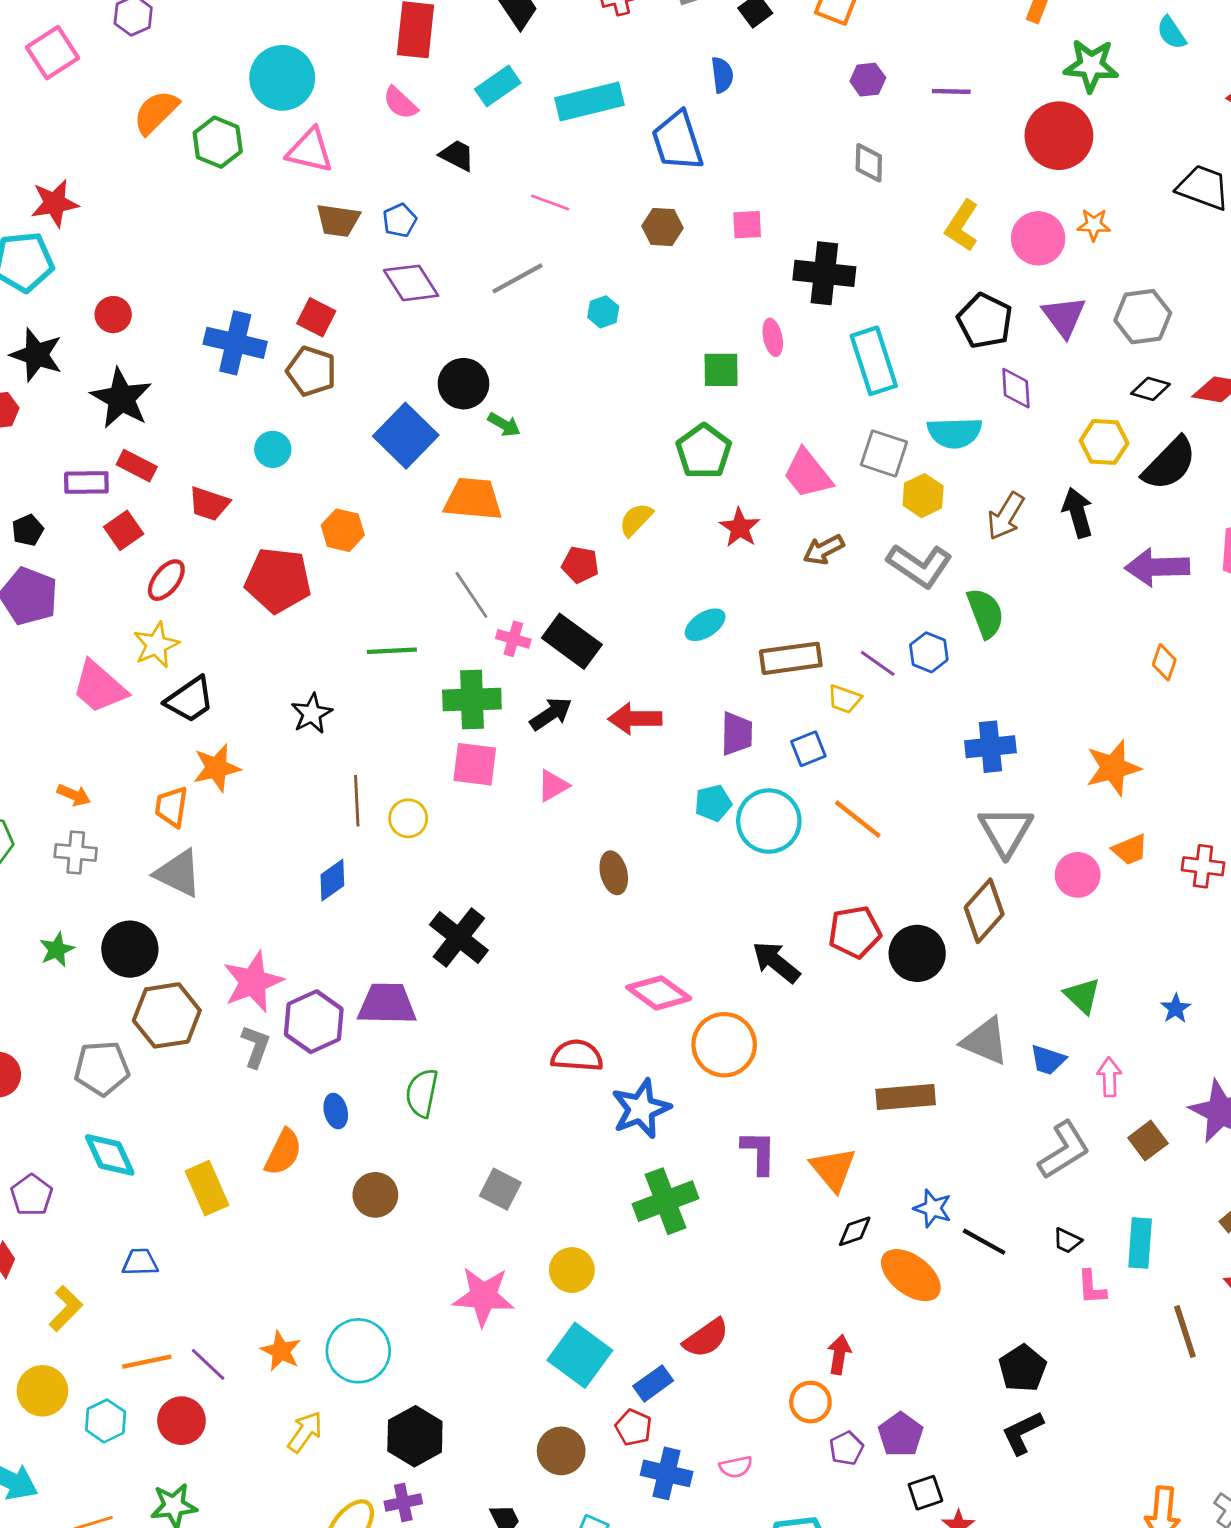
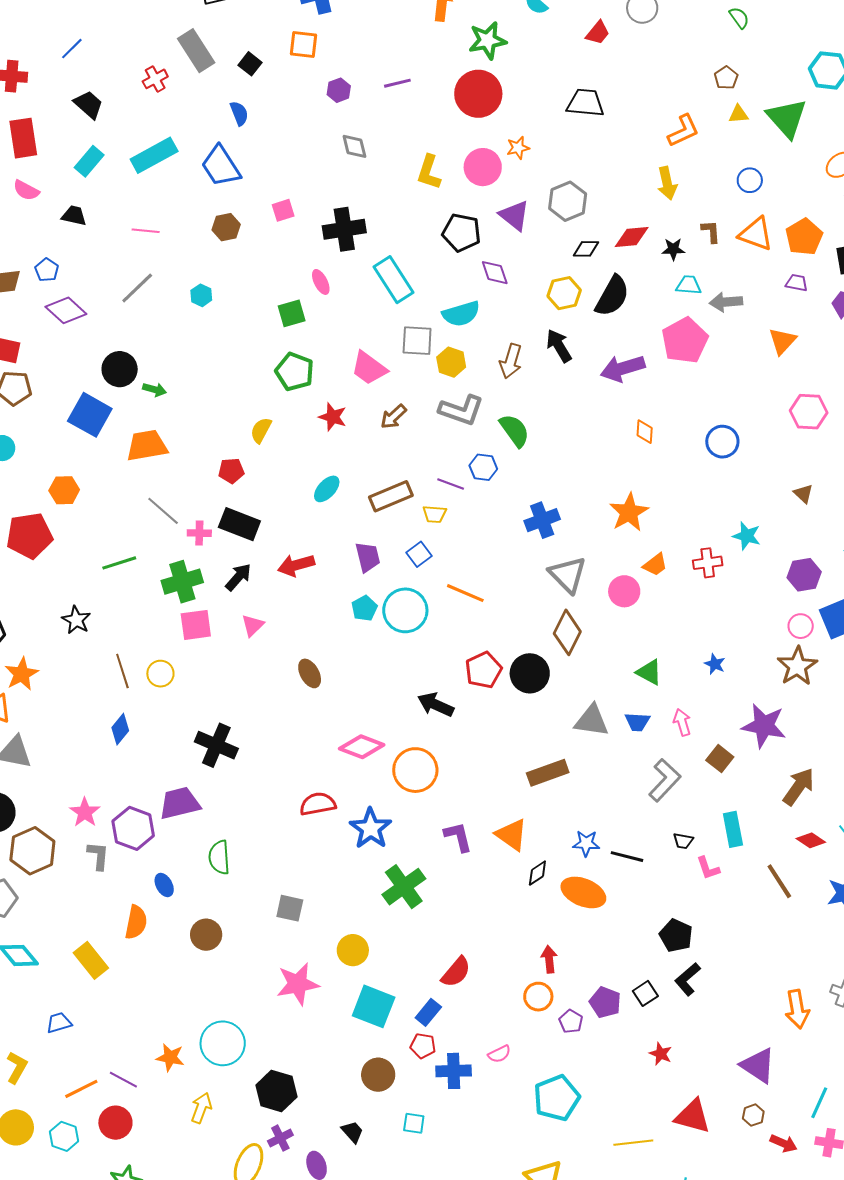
pink star: (253, 982) -> (85, 812), size x0.7
black square: (925, 1493) -> (645, 993), moved

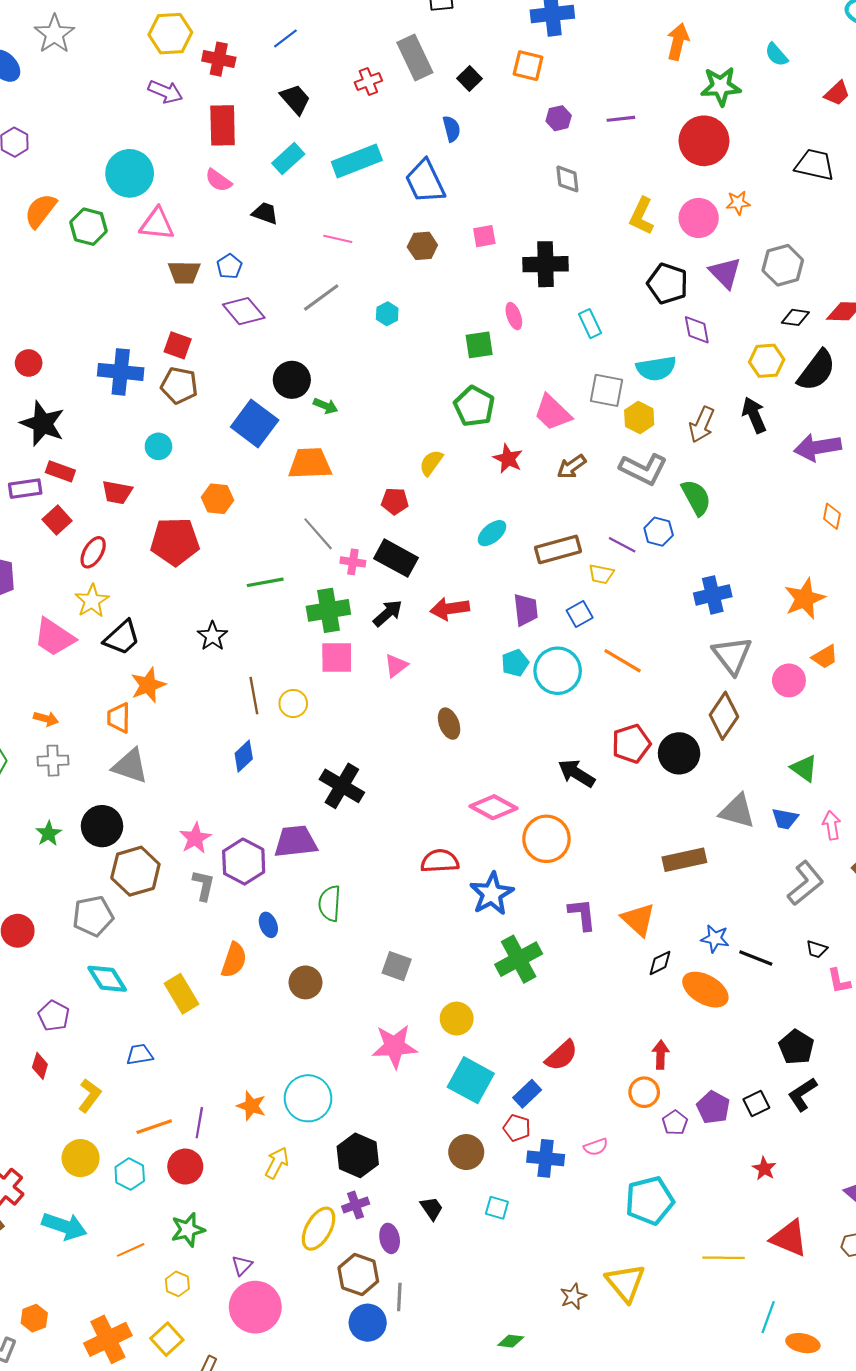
cyan rectangle: (393, 280) -> (590, 324), size x0.6
purple line: (123, 1080) -> (199, 1123), turned 64

